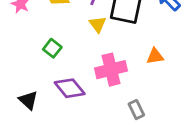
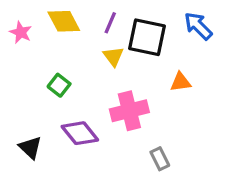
orange triangle: (155, 56) -> (181, 82), moved

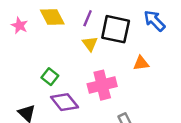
green square: (59, 85) -> (50, 77), moved

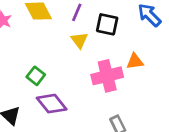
black square: (116, 29) -> (107, 24), size x0.7
pink cross: (102, 85) -> (107, 76), moved

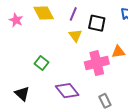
purple diamond: (52, 104) -> (67, 91), moved

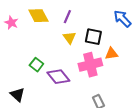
black square: (97, 23) -> (93, 37), moved
purple diamond: (67, 91) -> (58, 77), moved

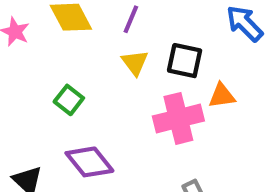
green square: (36, 65) -> (69, 100), moved
purple diamond: (58, 77) -> (89, 162), moved

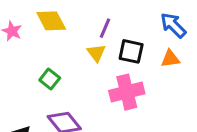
purple line: (131, 19) -> (105, 28), moved
orange triangle: (222, 96) -> (170, 59), moved

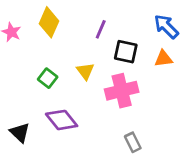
yellow diamond: (51, 21) -> (49, 22), turned 52
yellow triangle: (96, 53) -> (85, 71), moved

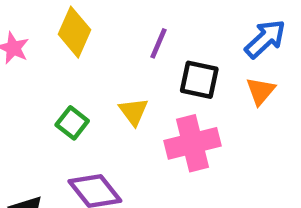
blue arrow: (166, 27) -> (265, 39), turned 92
orange triangle: (163, 59) -> (261, 91), turned -42

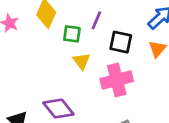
green square: (72, 123) -> (72, 34), moved, turned -30

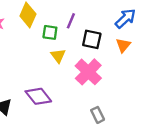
pink cross: (117, 80) -> (88, 72), turned -32

